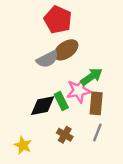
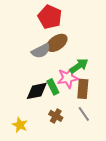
gray line: (97, 132) -> (84, 114), turned -56

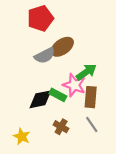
red pentagon: (50, 17) -> (40, 18), moved, turned 30
pink star: (68, 78) -> (74, 85), turned 30
green rectangle: (53, 87) -> (58, 95), turned -35

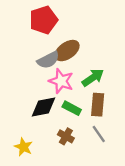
pink star: (74, 85) -> (61, 81), moved
green rectangle: (58, 95) -> (72, 108), moved

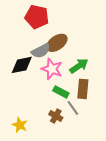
red pentagon: (43, 20) -> (37, 17), turned 30
black diamond: (43, 107) -> (22, 65), moved
gray line: (99, 134) -> (73, 108), moved

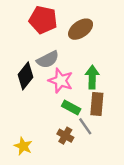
brown ellipse: (57, 43) -> (81, 29), moved
black diamond: (22, 65) -> (26, 76), turned -40
green arrow: (79, 66) -> (92, 77), turned -54

